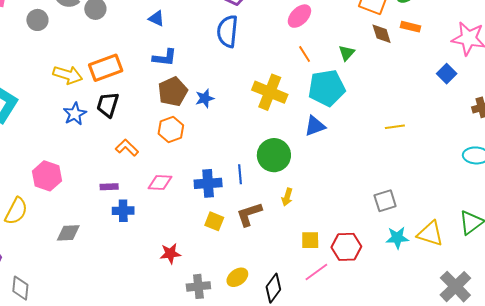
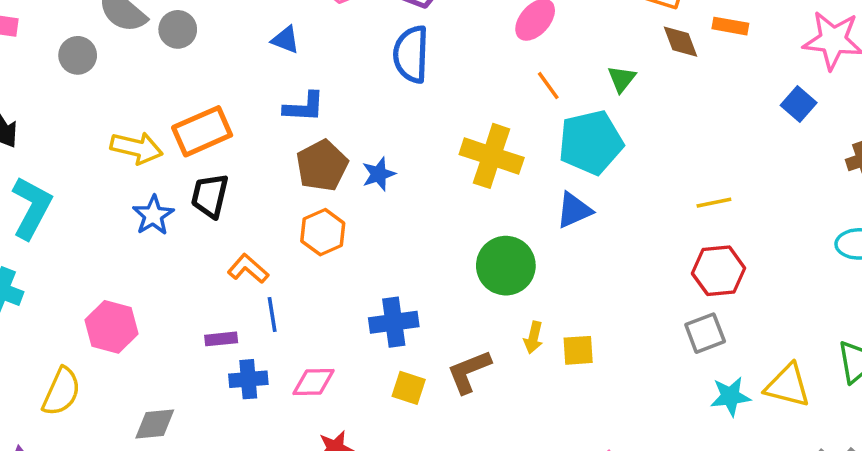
blue line: (240, 174) -> (272, 314), moved
pink diamond: (160, 183) -> (313, 382), moved
yellow square: (310, 240) -> (578, 350), moved
red hexagon: (346, 247) -> (719, 271), moved

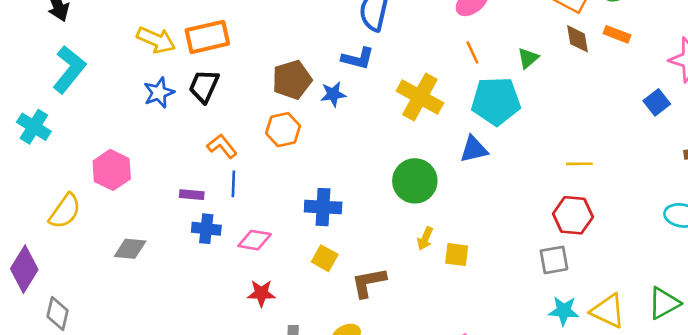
blue L-shape: (304, 107) -> (358, 58), moved
brown L-shape: (469, 372) -> (369, 282), moved

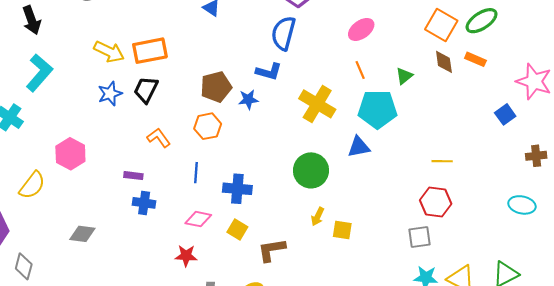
blue line: (233, 184) -> (196, 173), moved
pink diamond: (255, 240) -> (198, 219), moved
gray diamond: (130, 249) -> (82, 234), moved

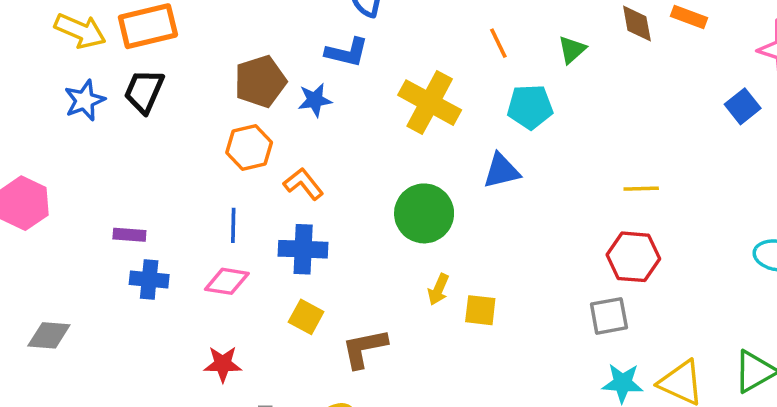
cyan pentagon: (377, 109) -> (530, 107), size x0.7
orange L-shape: (159, 138) -> (303, 184), moved
pink diamond: (198, 219) -> (227, 281), moved

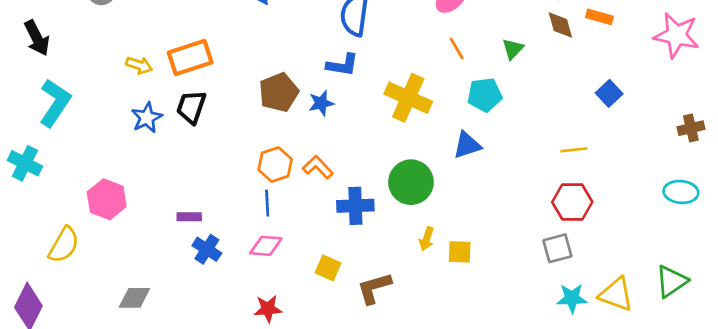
yellow arrow: (80, 31) -> (139, 65), size x0.7
blue square: (743, 106) -> (609, 93), moved
orange hexagon: (249, 147) -> (275, 164), moved
blue cross: (303, 249) -> (355, 206), moved
blue cross: (149, 279) -> (207, 249), turned 32

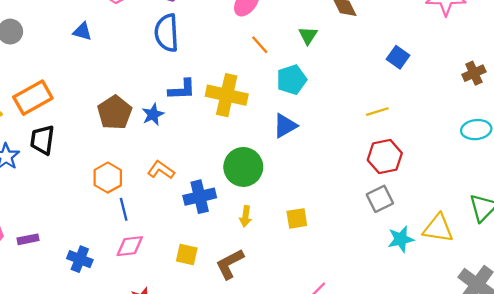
blue L-shape: (342, 65) -> (182, 90), moved
orange hexagon: (275, 164) -> (108, 178), moved
purple rectangle: (189, 217) -> (28, 239), moved
yellow arrow: (427, 239) -> (246, 216), moved

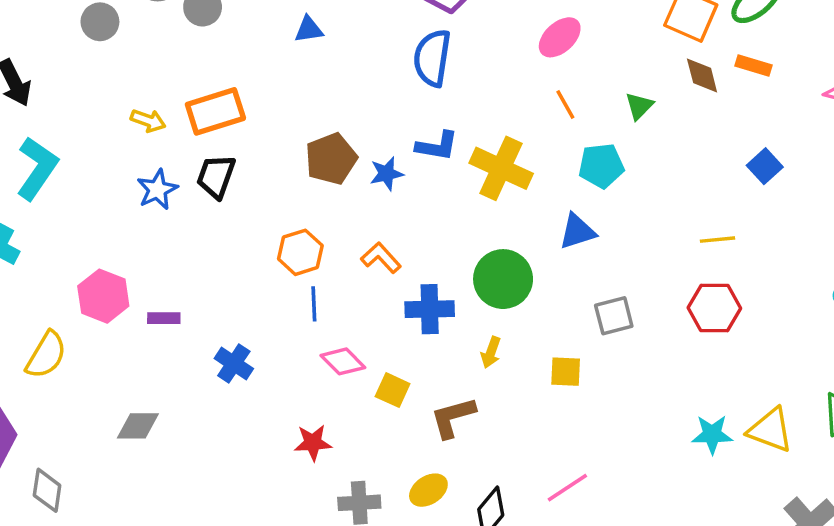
blue triangle: (82, 31) -> (309, 29), turned -36
gray square: (380, 199) -> (614, 316), moved
pink diamond: (130, 246) -> (343, 361), moved, turned 40

